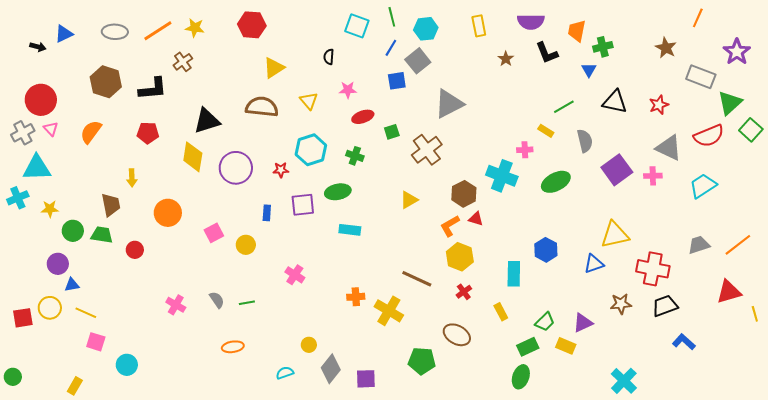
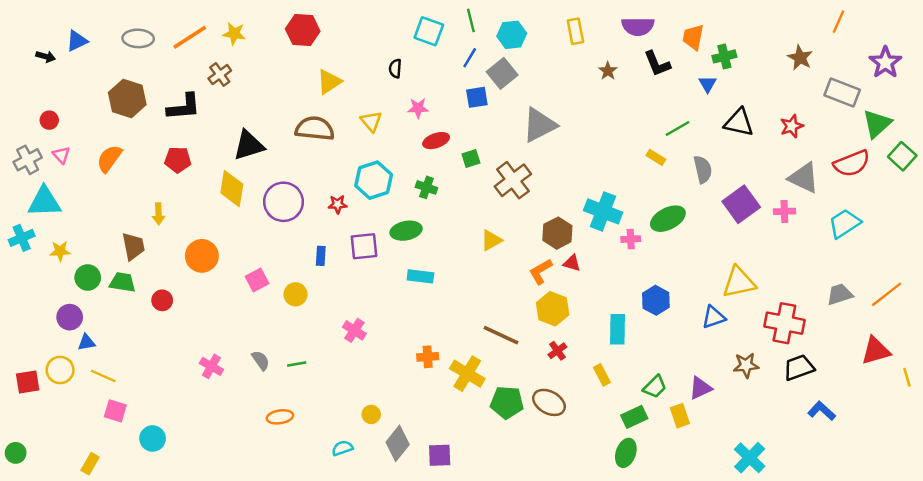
red circle: (41, 100) -> (49, 120), size x0.5
pink cross: (525, 150) -> (631, 239), moved
yellow rectangle: (566, 346) -> (680, 416), turned 48
green pentagon: (422, 361) -> (507, 402), moved

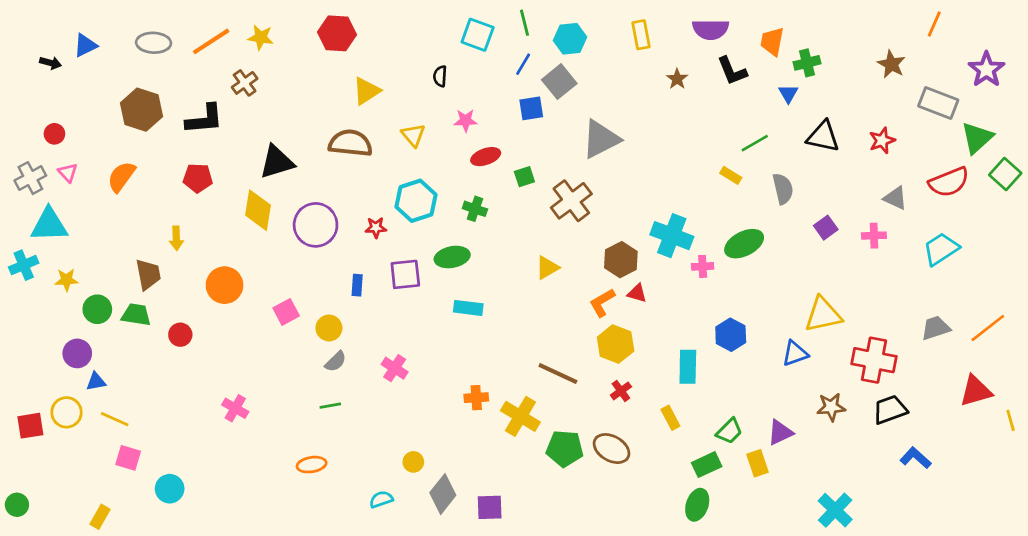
gray triangle: (804, 178) -> (895, 198), size x0.7
purple square: (741, 204) -> (826, 228), size x0.6
gray semicircle: (261, 360) -> (336, 361), moved, turned 80

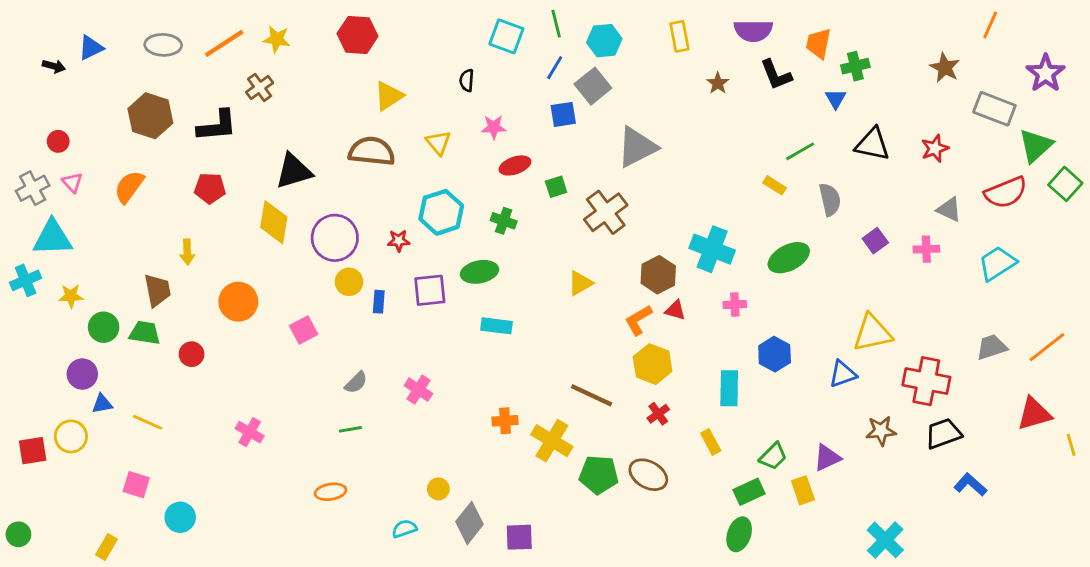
pink cross: (703, 266) -> (735, 304), moved
yellow circle: (329, 328) -> (349, 282), moved
yellow line: (115, 419) -> (148, 422), moved

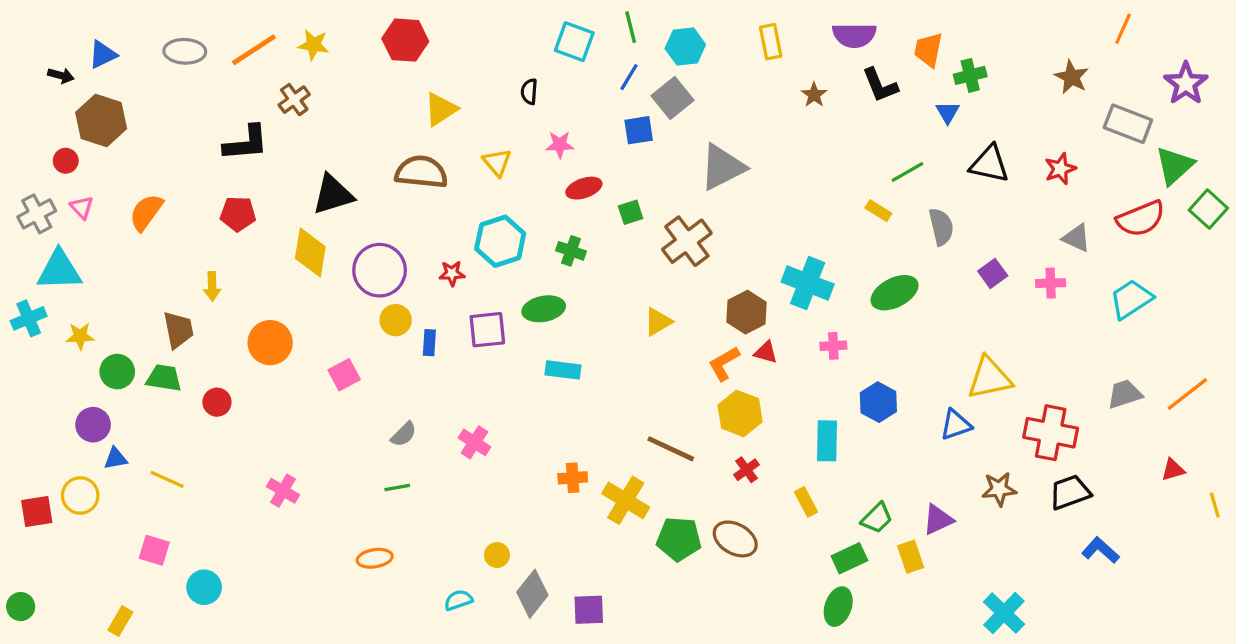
brown hexagon: (150, 116) -> (101, 121), moved
red triangle: (1034, 414) -> (1173, 470), size x0.6

